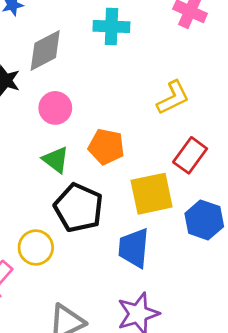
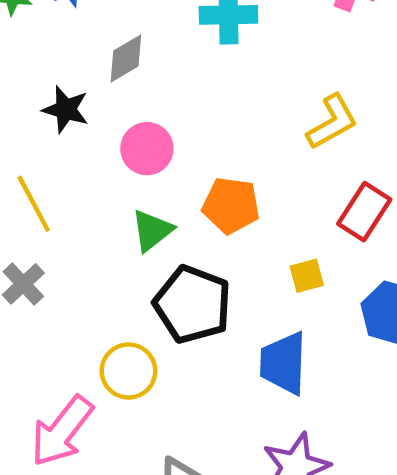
gray diamond: (45, 50) -> (126, 59), size x0.7
green triangle: (56, 160) -> (152, 230), turned 48
yellow square: (152, 194) -> (307, 276), size x0.5

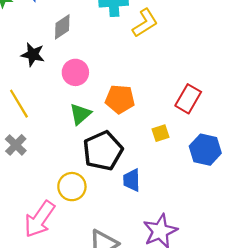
yellow L-shape: (332, 122) -> (145, 23), moved
black pentagon: (193, 304) -> (103, 151), turned 30
blue trapezoid: (283, 363) -> (132, 180), moved, size x0.7

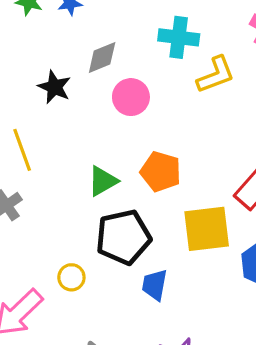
pink circle: (75, 72) -> (131, 97), moved
yellow square: (161, 133) -> (207, 229), size x2.0
yellow circle: (72, 187) -> (71, 277), size x0.7

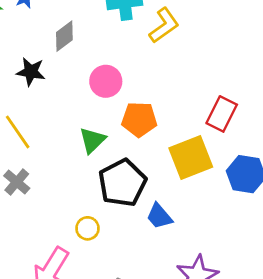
pink circle: (131, 97) -> (106, 81), moved
blue trapezoid: (155, 285) -> (159, 216), turned -36

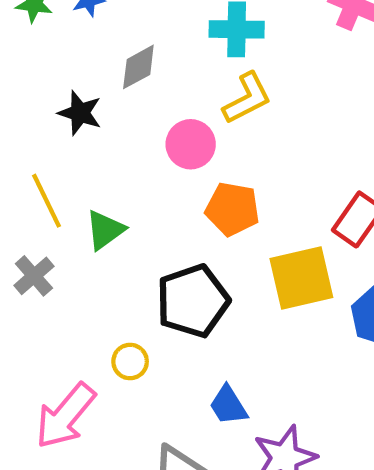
yellow L-shape: (164, 25) -> (247, 98), moved
green triangle: (92, 140) -> (105, 230), moved
blue trapezoid: (159, 216) -> (228, 405), moved

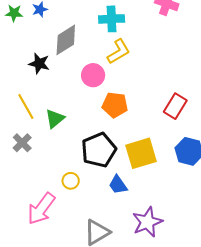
gray diamond: (138, 67) -> (66, 40), size x1.4
yellow square: (301, 278) -> (141, 153), moved
blue trapezoid: (228, 405) -> (118, 185), moved

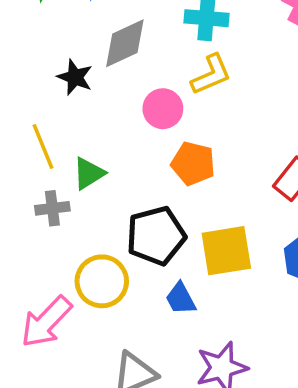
gray cross: (22, 143) -> (52, 208), moved, turned 30
yellow circle: (71, 181) -> (102, 281), size x1.8

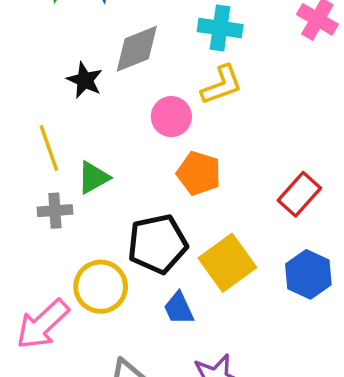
yellow square: (226, 251) -> (227, 263), turned -30

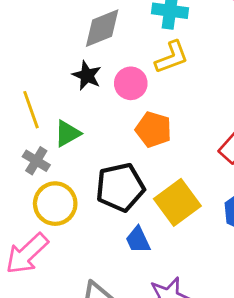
black star: (85, 80) -> (87, 75), moved
gray cross: (55, 211) -> (36, 161), turned 36
yellow circle: (101, 287) -> (55, 204), moved

